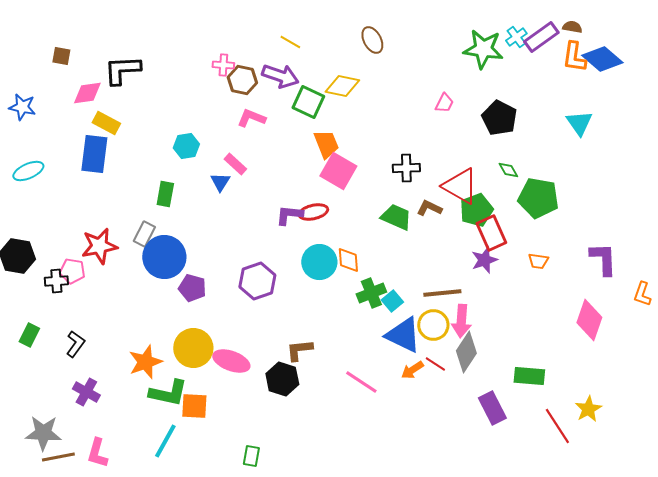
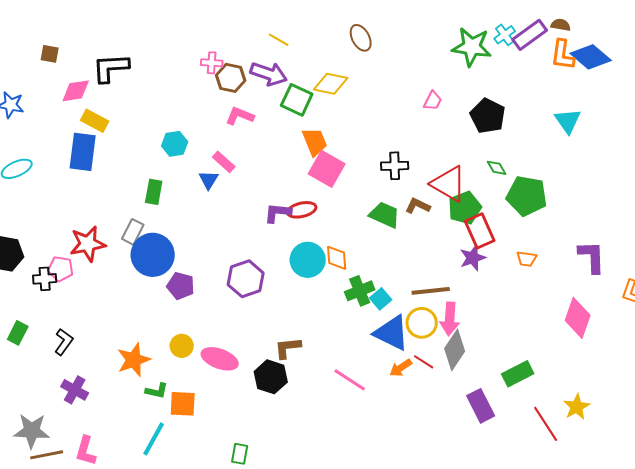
yellow circle: (193, 348) -> (182, 346), size x0.6
green rectangle: (529, 376) -> (518, 374), turned -32
green L-shape: (168, 393) -> (157, 391), size x0.6

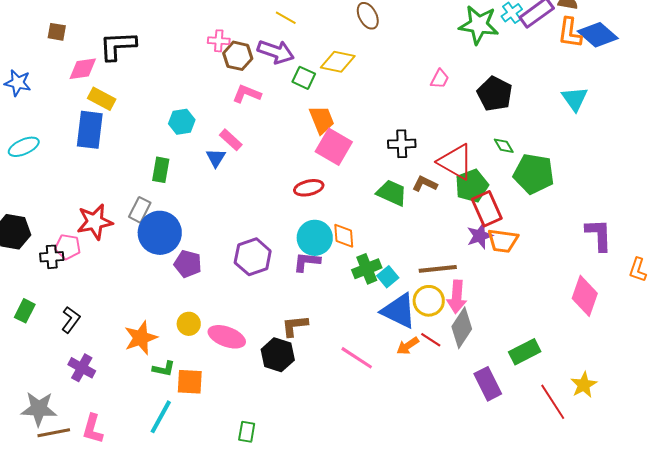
green square: (297, 100) -> (304, 78), size x0.7
purple L-shape: (278, 213) -> (307, 262), moved
orange trapezoid: (527, 259) -> (503, 241), moved, size x1.5

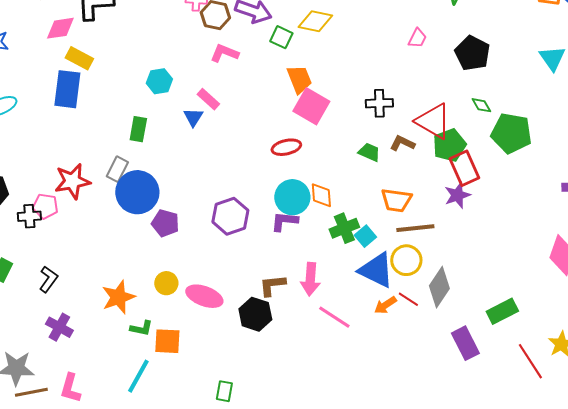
green trapezoid: (392, 193) -> (369, 152), size x0.7
orange trapezoid: (503, 241) -> (396, 200), moved
pink arrow: (457, 297) -> (310, 279), moved

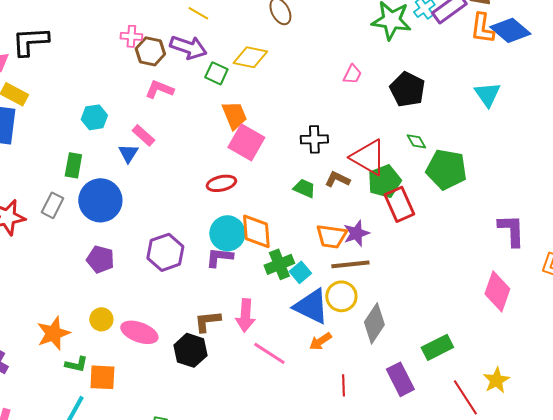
blue circle: (137, 192) -> (100, 200), moved
orange diamond: (321, 195) -> (256, 231), size x1.4
purple star: (457, 195) -> (356, 233), moved
red line: (408, 299) -> (343, 385), moved, turned 55

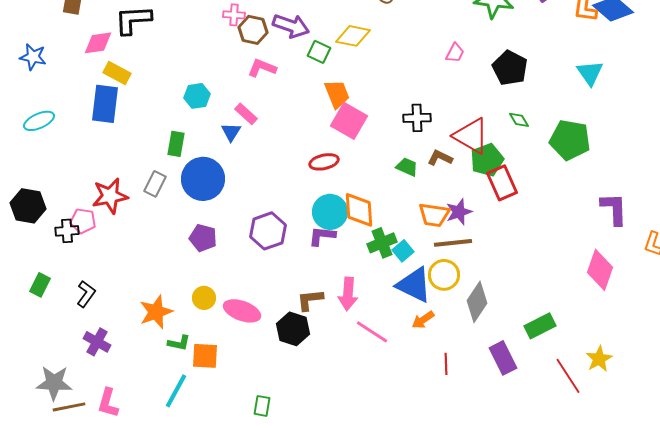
green pentagon: (446, 169) -> (570, 140), moved

